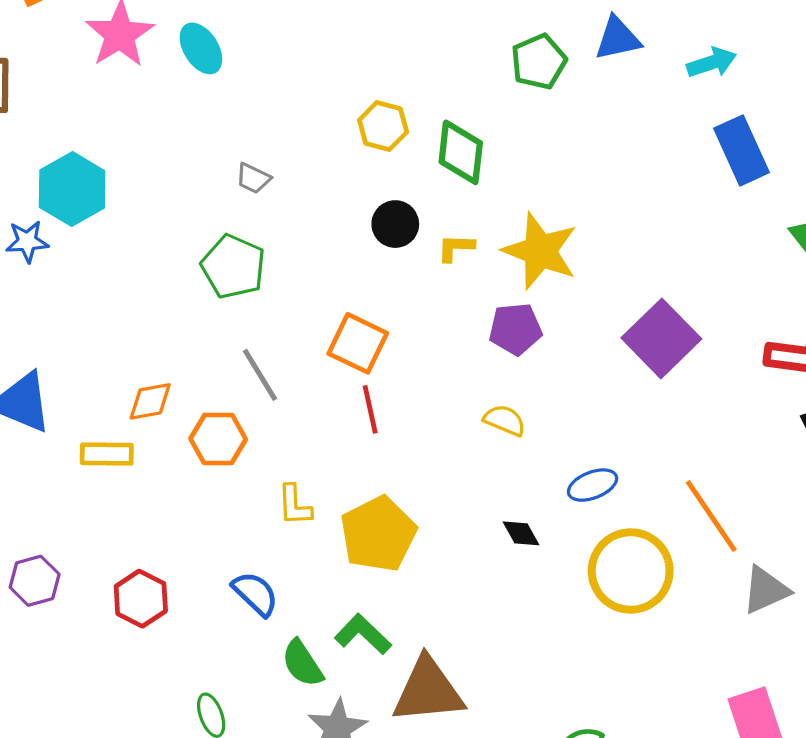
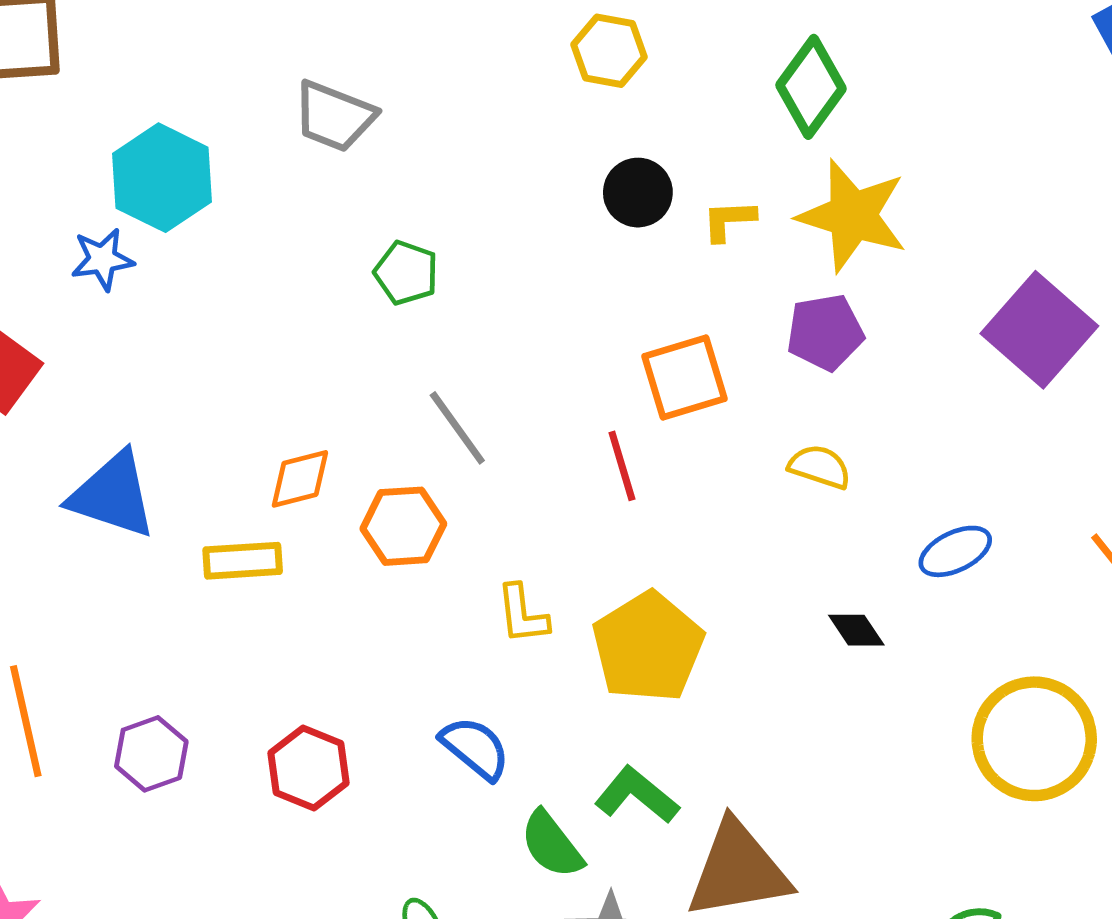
green diamond: (461, 152) -> (811, 87), moved, turned 34
gray trapezoid: (253, 178) -> (334, 116), moved, size x1.6
green pentagon: (233, 267) -> (406, 273), size x0.7
orange square: (358, 343) -> (684, 377), moved, turned -38
yellow circle: (631, 571) -> (1034, 739), moved

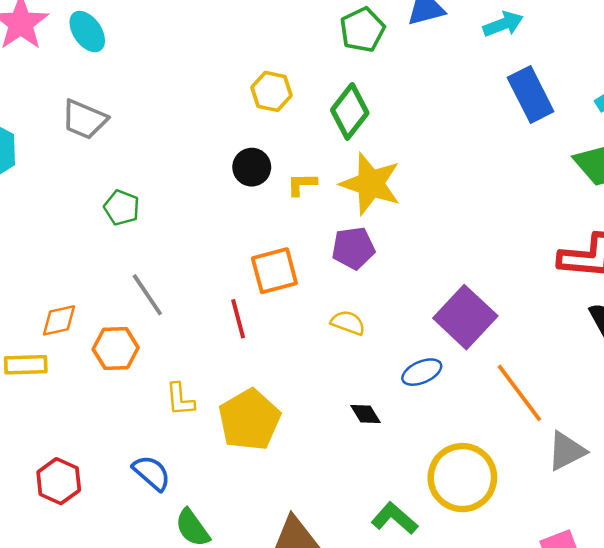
yellow hexagon: (609, 51) -> (272, 91), moved
purple square: (1039, 330) -> (465, 317), moved
green L-shape: (637, 795) -> (394, 518), moved

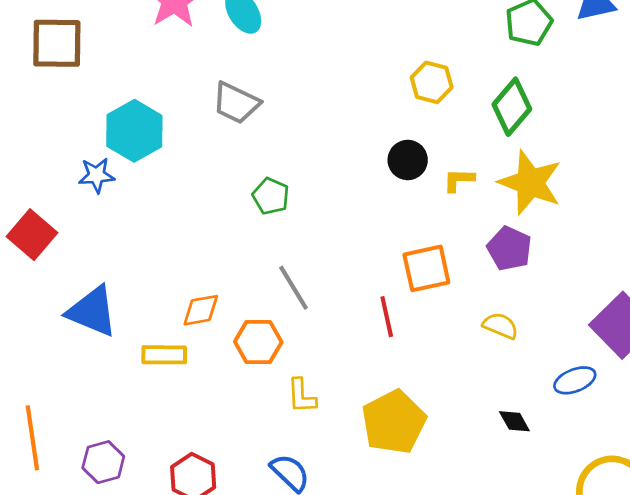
purple pentagon: (353, 248) -> (509, 249), turned 30
yellow L-shape: (180, 399) -> (302, 396), moved

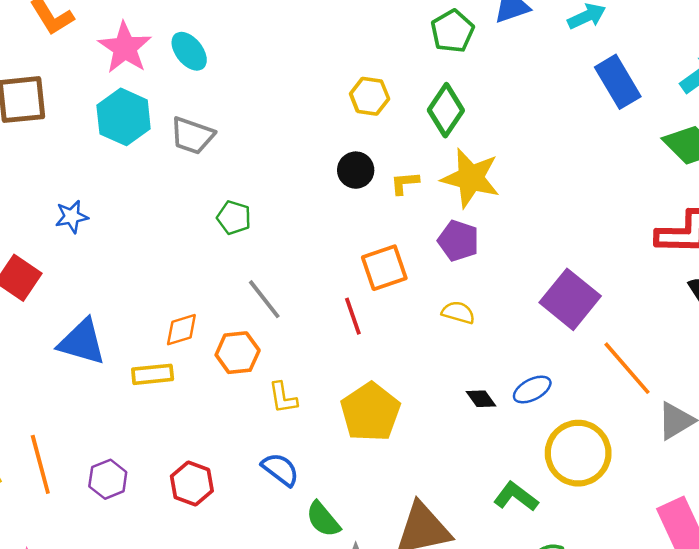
cyan hexagon: (134, 131) -> (124, 117), moved
blue ellipse: (575, 380) -> (532, 390), moved

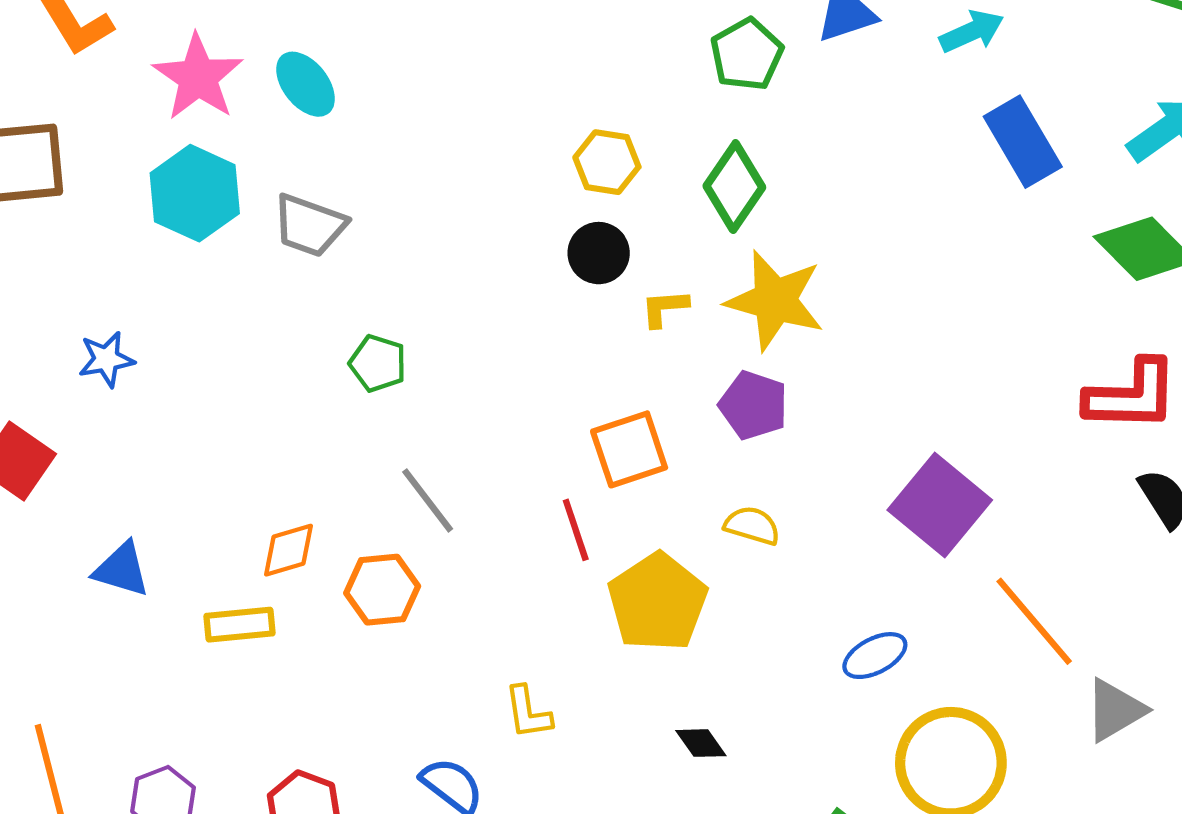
black circle: (356, 170) -> (599, 253), moved
blue triangle: (82, 342) -> (122, 569), size x0.7
yellow L-shape: (283, 398) -> (528, 712), moved
black diamond: (481, 399) -> (701, 743), moved
yellow pentagon: (370, 412) -> (657, 602), moved

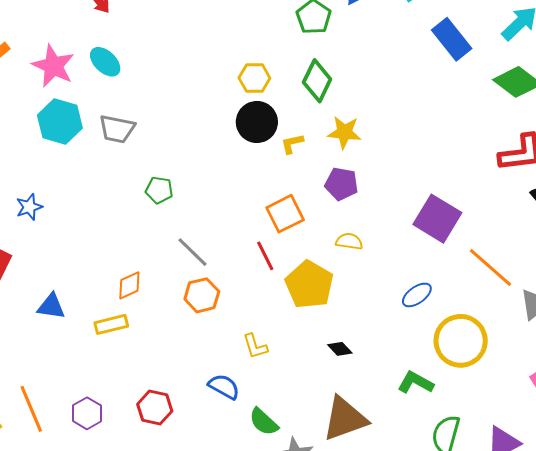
black circle: (599, 253) -> (257, 122), size x1.4
yellow star: (775, 300) -> (344, 132), size x0.7
orange hexagon: (382, 590) -> (202, 295), moved

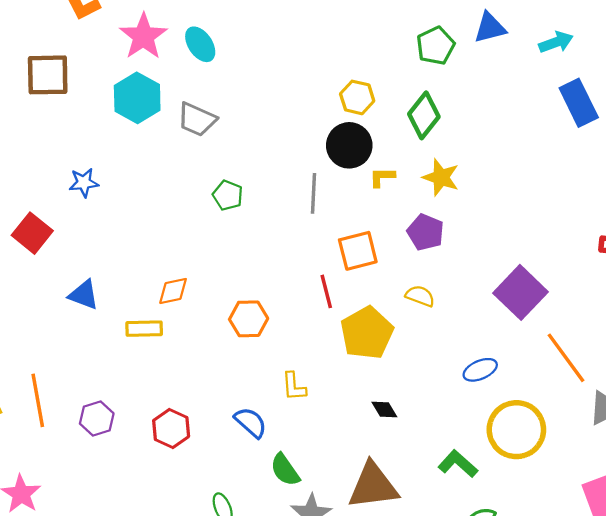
gray line: (192, 252) -> (314, 193), moved, turned 36

